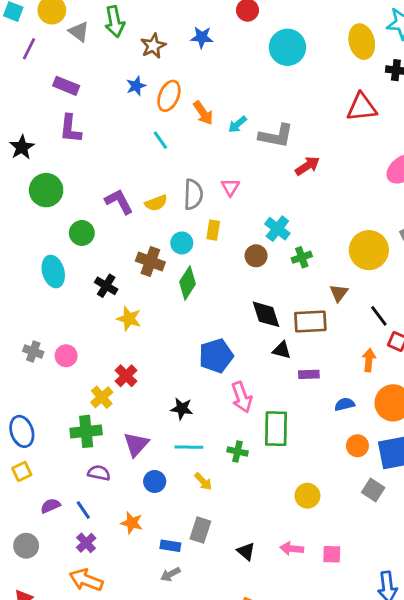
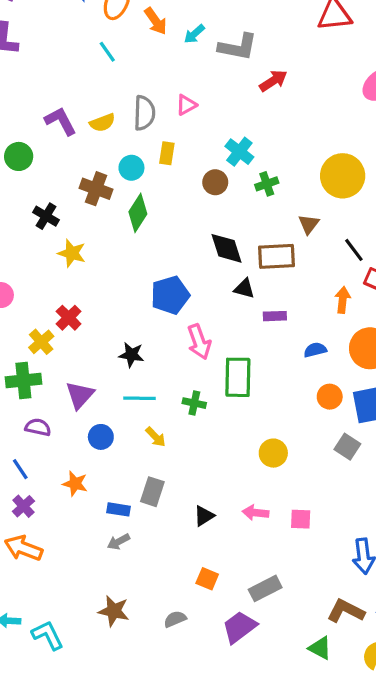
pink triangle: (230, 187) -> (186, 105), turned 30
black triangle: (246, 551) -> (204, 516), turned 48

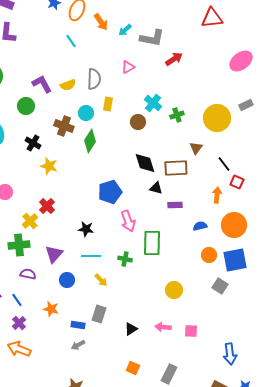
pink triangle: (186, 105) -> (128, 67), moved
green circle: (19, 156) -> (26, 106), moved
green cross: (267, 184) -> (177, 115), moved
gray rectangle: (265, 588) -> (169, 374), turned -36

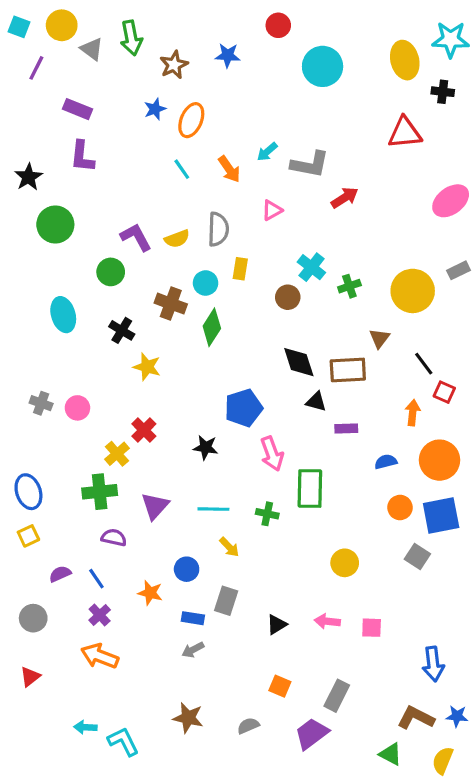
orange arrow: (101, 22) -> (229, 169), moved
black star: (86, 229) -> (206, 447), moved
blue circle: (67, 280) -> (187, 569), moved

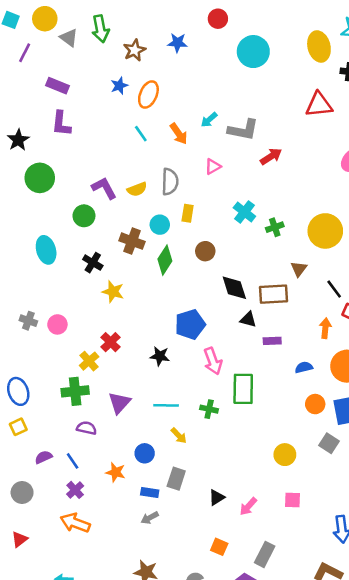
brown circle: (288, 297) -> (205, 251), moved
yellow circle: (345, 563) -> (285, 455), moved
pink arrow: (327, 621) -> (248, 506), moved, turned -54

